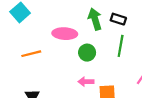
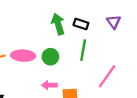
pink ellipse: (65, 34) -> (23, 56), moved

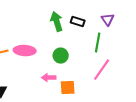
green line: (83, 50) -> (98, 43), moved
green circle: (50, 57) -> (61, 56), moved

